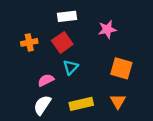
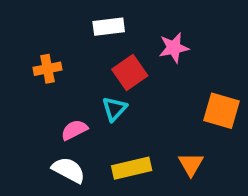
red square: (62, 42) -> (130, 73), moved
orange square: (121, 68) -> (222, 111), moved
white semicircle: (42, 105) -> (69, 170), turned 84

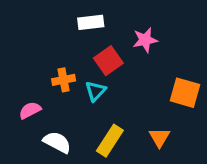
orange cross: (48, 69) -> (64, 80), moved
pink semicircle: (74, 130) -> (30, 110), moved
yellow rectangle: (132, 168) -> (110, 141), turned -44

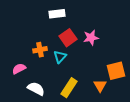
pink star: (145, 40) -> (91, 38), moved
orange square: (185, 93) -> (116, 71), moved, turned -30

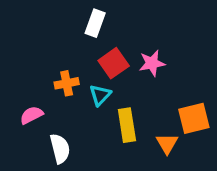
white rectangle: (57, 14) -> (95, 23), turned -63
yellow rectangle: (69, 88) -> (127, 125), moved, turned -42
white semicircle: (36, 89) -> (60, 149), turned 48

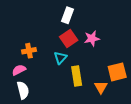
white rectangle: (95, 23) -> (68, 15), moved
orange cross: (67, 83) -> (29, 51), moved
white semicircle: (60, 149) -> (23, 90), moved

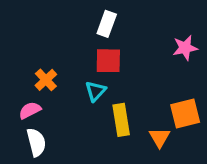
red square: (69, 38) -> (108, 61), turned 36
pink star: (92, 38) -> (185, 48), moved
orange cross: (29, 51) -> (46, 80), turned -32

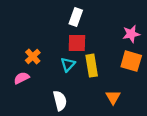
orange square: (185, 114) -> (131, 61), moved, turned 30
yellow rectangle: (121, 120) -> (92, 66), moved
white semicircle: (36, 142) -> (60, 101), moved

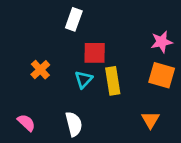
white rectangle: (76, 17) -> (74, 19), moved
pink semicircle: (21, 78) -> (26, 123), moved, turned 70
orange triangle: (113, 97) -> (150, 120), moved

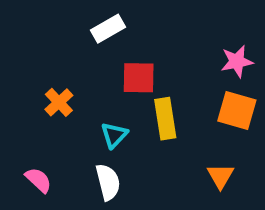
white rectangle: (74, 19) -> (108, 29), turned 40
cyan triangle: (84, 79) -> (114, 135), moved

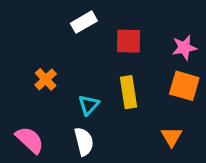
red square: (139, 78) -> (128, 41), moved
pink semicircle: (38, 180) -> (30, 140), size x1.4

